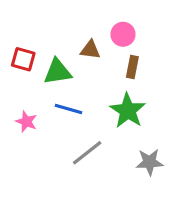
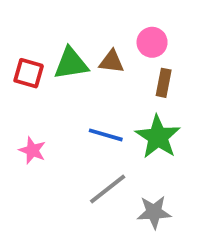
green triangle: (58, 72) -> (71, 64), moved
blue line: (68, 109) -> (106, 135), moved
gray star: (149, 162) -> (154, 212), moved

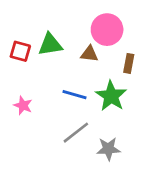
pink circle: (152, 42) -> (107, 30), size x1.5
brown triangle: (112, 62) -> (89, 54), moved
brown rectangle: (164, 83) -> (129, 63), moved

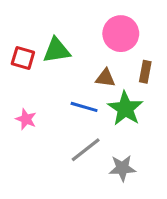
brown triangle: (89, 54) -> (105, 78), moved

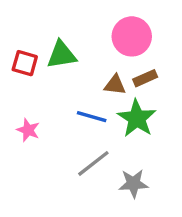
brown rectangle: (145, 72) -> (145, 78), moved, turned 55

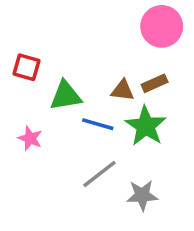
pink circle: (132, 36) -> (162, 26), moved
green triangle: (62, 55) -> (66, 96), moved

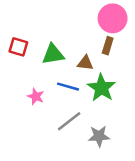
brown rectangle: (155, 83) -> (108, 46), moved, turned -49
green triangle: (66, 96) -> (53, 54), moved
pink star: (30, 138) -> (36, 96), moved

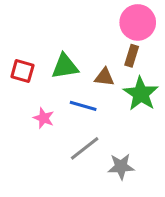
red square: (18, 47) -> (22, 71), moved
green star: (101, 88) -> (141, 94), moved

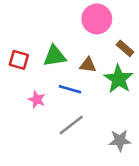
pink circle: (138, 22) -> (97, 19), moved
brown rectangle: (132, 56) -> (125, 48), moved, turned -66
gray star: (121, 167) -> (120, 140), moved

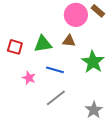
brown rectangle: (125, 48) -> (98, 11), moved
brown triangle: (88, 65) -> (69, 41), moved
gray star: (120, 140) -> (94, 110), turned -30

